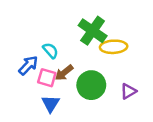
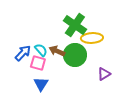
cyan semicircle: (51, 50) -> (41, 50), moved
brown arrow: (64, 73) -> (57, 51), moved, turned 63
green circle: (91, 85) -> (75, 55), moved

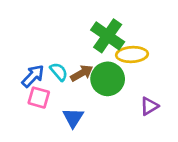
brown arrow: (57, 51) -> (82, 73), turned 126
pink square: (38, 63) -> (39, 98), moved
blue triangle: (41, 84) -> (73, 118), moved

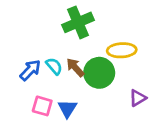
green cross: (108, 36) -> (78, 22), moved, turned 32
brown arrow: (82, 73) -> (75, 67), turned -102
pink square: (39, 98) -> (42, 106), moved

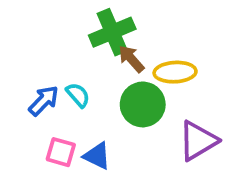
brown arrow: (75, 67) -> (131, 59), moved
purple triangle: (138, 98) -> (198, 141), size x1.6
blue triangle: (67, 109) -> (97, 156), turned -36

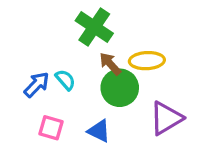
green cross: (112, 32) -> (94, 27), turned -33
brown arrow: (131, 59) -> (110, 64), moved
blue triangle: (97, 156) -> (99, 131), moved

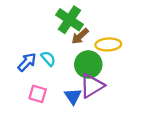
brown arrow: (110, 64) -> (80, 36), moved, turned -90
purple triangle: (166, 118) -> (92, 86), moved
blue triangle: (99, 131) -> (73, 96), turned 30

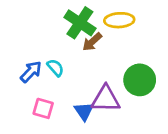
yellow ellipse: (108, 44) -> (119, 20), moved
green circle: (88, 64) -> (140, 80), moved
purple triangle: (92, 86) -> (106, 99), turned 32

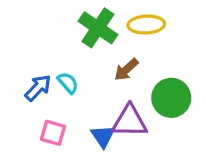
brown arrow: (92, 42) -> (126, 70), moved

